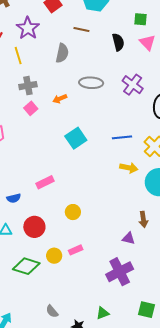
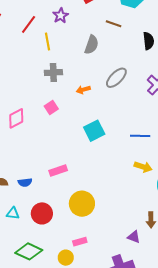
purple star: (28, 28) -> (61, 16), size x0.7
gray ellipse: (91, 83) -> (116, 78), turned -55
pink square: (31, 108) -> (51, 108), moved
yellow circle: (73, 212) -> (82, 204), size x1.6
yellow circle: (54, 256) -> (66, 258), moved

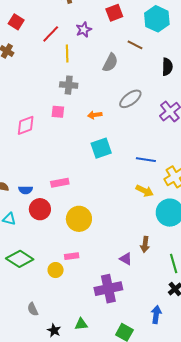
orange arrow: (83, 90) -> (95, 115), moved
pink square: (51, 108) -> (58, 112), moved, turned 32
red circle: (42, 213) -> (40, 209), moved

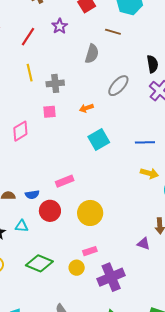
yellow line: (67, 53) -> (30, 73), moved
black semicircle: (167, 67) -> (152, 64), moved
purple cross: (108, 289) -> (111, 277), moved

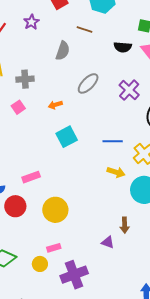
black semicircle: (152, 64) -> (123, 47), moved, turned 102
pink square: (49, 112) -> (18, 107), turned -32

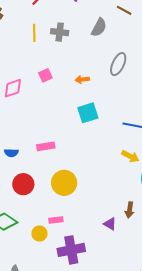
gray cross: (25, 79) -> (60, 32), moved
gray ellipse: (88, 83) -> (118, 64), turned -30
red circle: (15, 206) -> (23, 184), moved

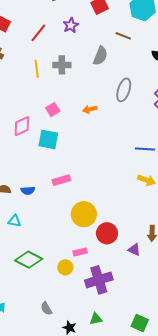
cyan square: (88, 113) -> (48, 139), moved, turned 35
red circle: (23, 184) -> (107, 233), moved

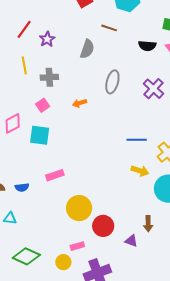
purple star: (71, 25) -> (47, 39), moved
gray cross: (62, 65) -> (49, 77), moved

